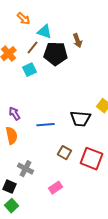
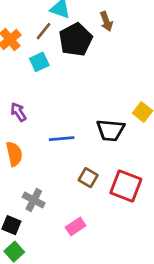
black pentagon: (56, 54) -> (76, 39), turned -30
purple arrow: (14, 114) -> (18, 112), moved

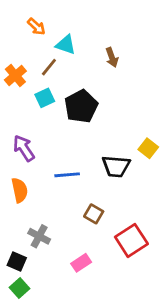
black pentagon: (76, 39) -> (81, 106), moved
purple arrow: (18, 112) -> (24, 148), size x1.4
red square: (126, 186) -> (131, 240), moved, turned 36

